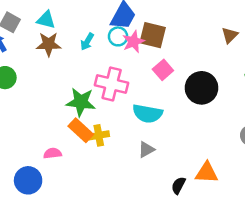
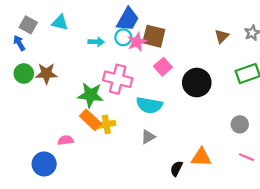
cyan arrow: (87, 42) -> (96, 42), turned -119
brown star: (49, 44) -> (46, 74), moved

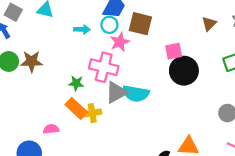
pink star: (137, 42) -> (120, 42), moved
pink square: (163, 67) -> (174, 51), moved, turned 30
green star: (90, 95) -> (76, 83), size x0.6
gray triangle: (148, 137) -> (116, 92), moved, size x1.5

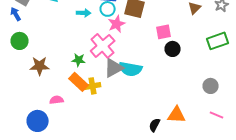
brown star: (32, 61) -> (40, 66), moved
pink cross: (104, 67) -> (103, 46), turned 35
black circle: (184, 71) -> (173, 49), size x0.6

